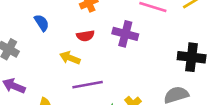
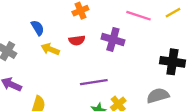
yellow arrow: (70, 58) -> (50, 49), moved
purple line: (88, 85) -> (94, 82), moved

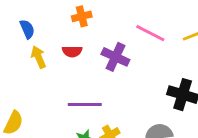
yellow arrow: (50, 49) -> (38, 57), turned 36

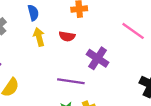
purple cross: (115, 57) -> (98, 58), moved

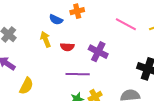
blue semicircle: (33, 13) -> (56, 20), moved, turned 136
red semicircle: (67, 36) -> (67, 47), moved

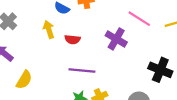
purple cross: (98, 52) -> (116, 39), moved

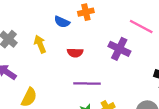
yellow arrow: (49, 29) -> (40, 44), moved

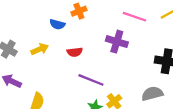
yellow arrow: (40, 44) -> (40, 49), turned 98
purple line: (87, 83) -> (91, 80), turned 30

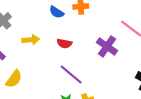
yellow arrow: (40, 49) -> (31, 40), moved

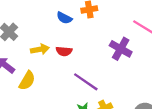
red semicircle: (64, 43) -> (64, 51), moved
yellow semicircle: (14, 79) -> (27, 81), moved

